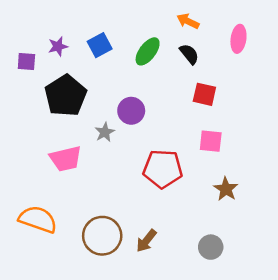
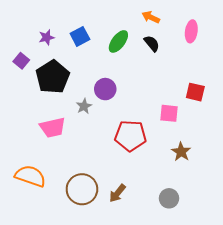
purple square: (26, 62) -> (21, 61), moved, turned 35
red square: (204, 94) -> (195, 92), moved

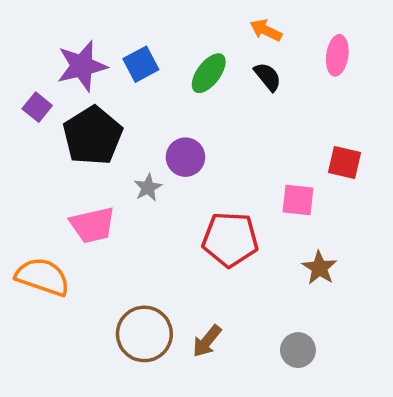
purple star: (47, 37) -> (82, 66), size x1.8
orange semicircle: (30, 176) -> (43, 277), moved

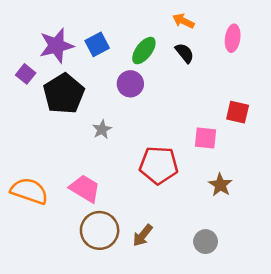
purple circle: (185, 157) -> (130, 84), moved
pink trapezoid: (93, 225) -> (85, 189), moved, turned -136

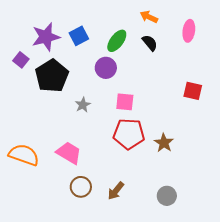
pink square: (206, 138) -> (125, 102), moved
brown star: (220, 185) -> (164, 143), moved
brown circle: (100, 230) -> (81, 187), size x0.7

